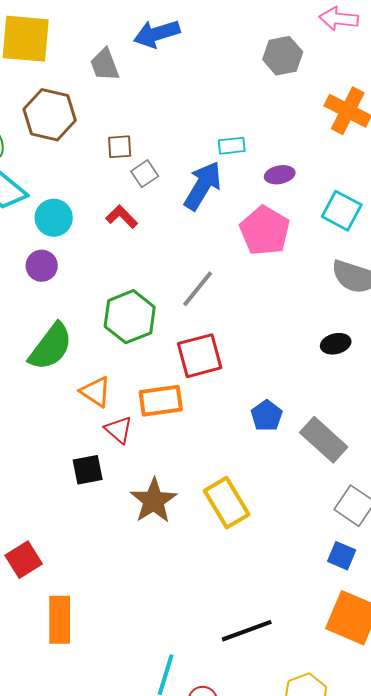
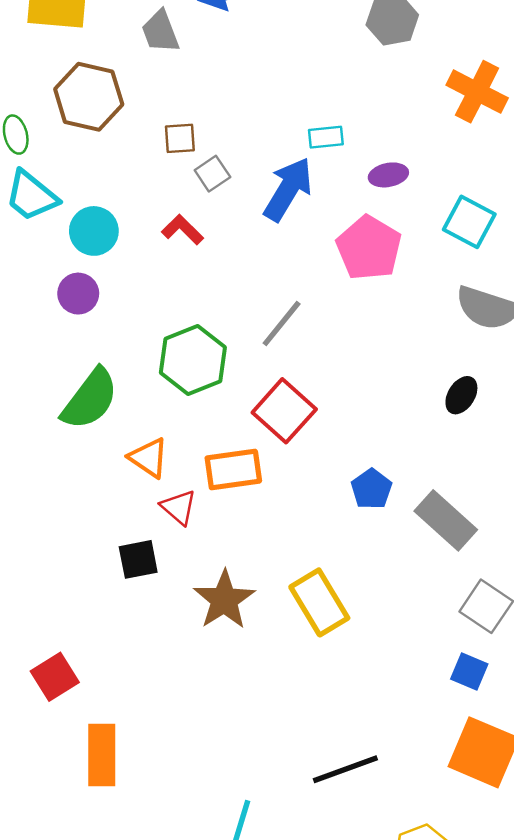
black ellipse: (336, 344) -> (461, 395), turned -44
red square: (200, 356) -> (284, 411), turned -33

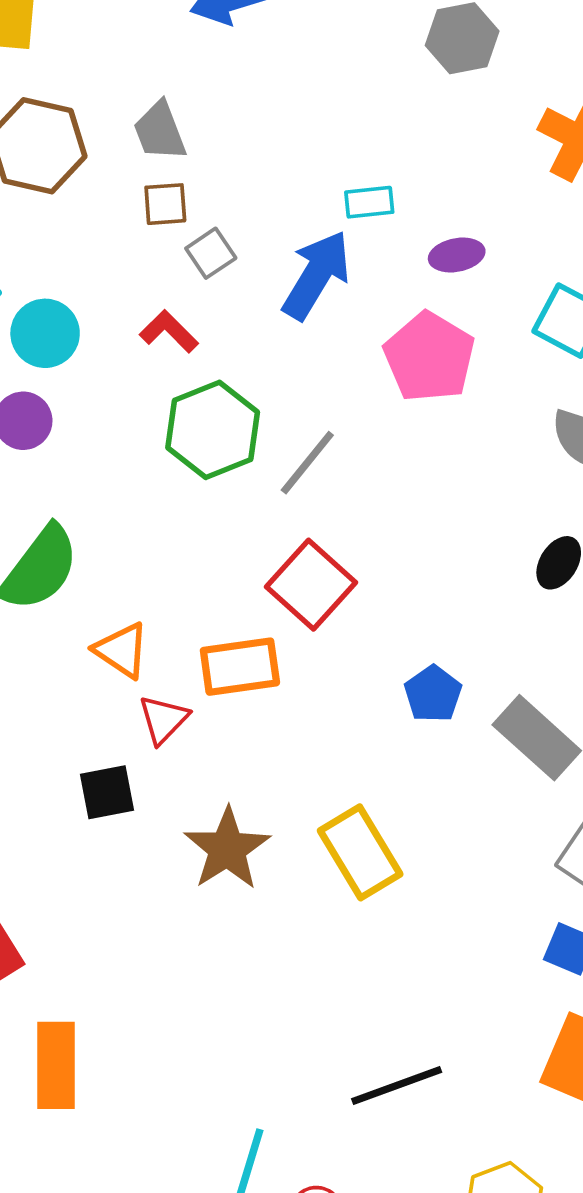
gray trapezoid: (160, 32) -> (160, 131), moved
green hexagon: (193, 360) -> (213, 430), moved
red triangle: (179, 507) -> (163, 719), turned 33

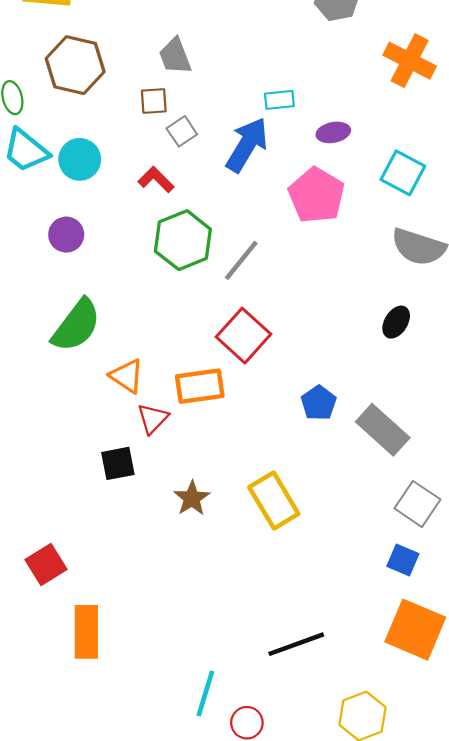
gray trapezoid: (160, 131) -> (175, 56), moved
cyan circle: (45, 333) -> (80, 159), moved
brown star: (227, 849) -> (192, 498), size x0.7

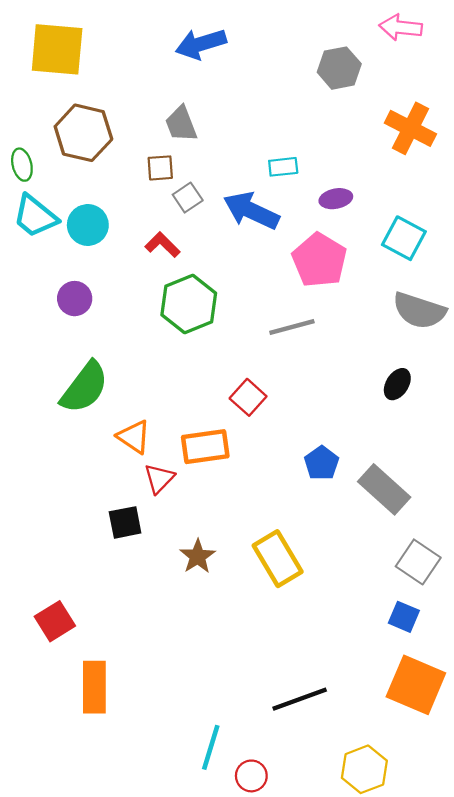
blue arrow: (247, 145) -> (251, 211), turned -96
gray line: (241, 260) -> (292, 327), moved, turned 36
red square: (244, 336) -> (248, 397), size x0.7

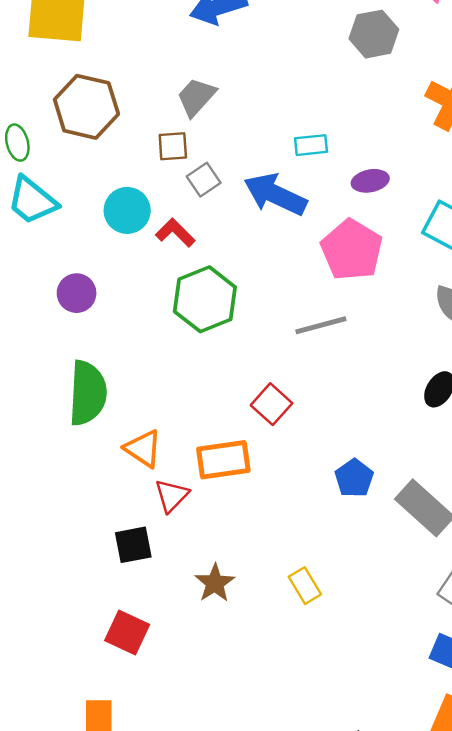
gray trapezoid: (181, 124) -> (196, 97), turned 63
cyan circle: (88, 225) -> (127, 210), moved
green semicircle: (85, 387) -> (88, 393), turned -34
yellow rectangle: (278, 559) -> (305, 586), size x0.6
red square: (55, 621) -> (127, 632), moved, turned -33

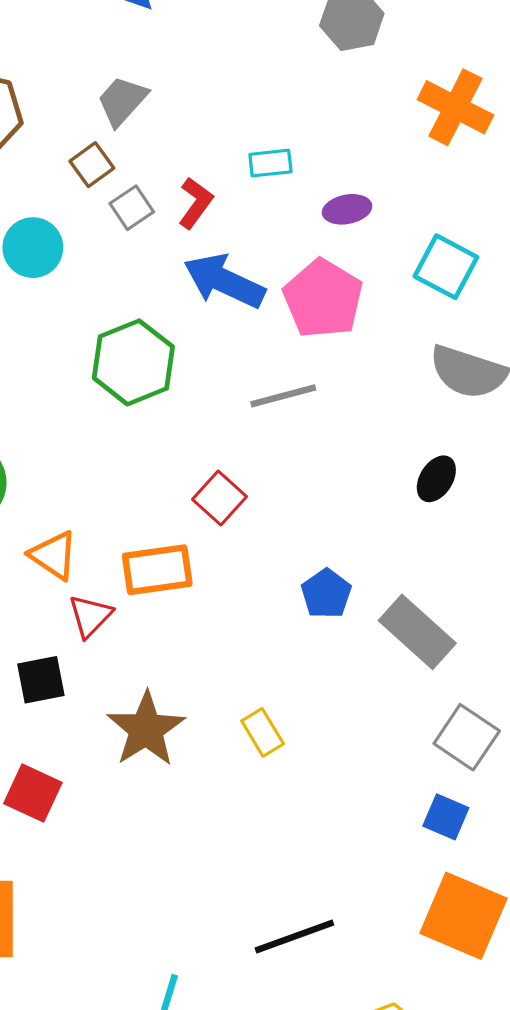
brown square: (173, 146) -> (92, 165), turned -32
blue arrow: (275, 194) -> (224, 281), moved
red L-shape: (175, 233) -> (196, 203), moved, turned 81
brown star: (215, 583) -> (146, 729), size x1.5

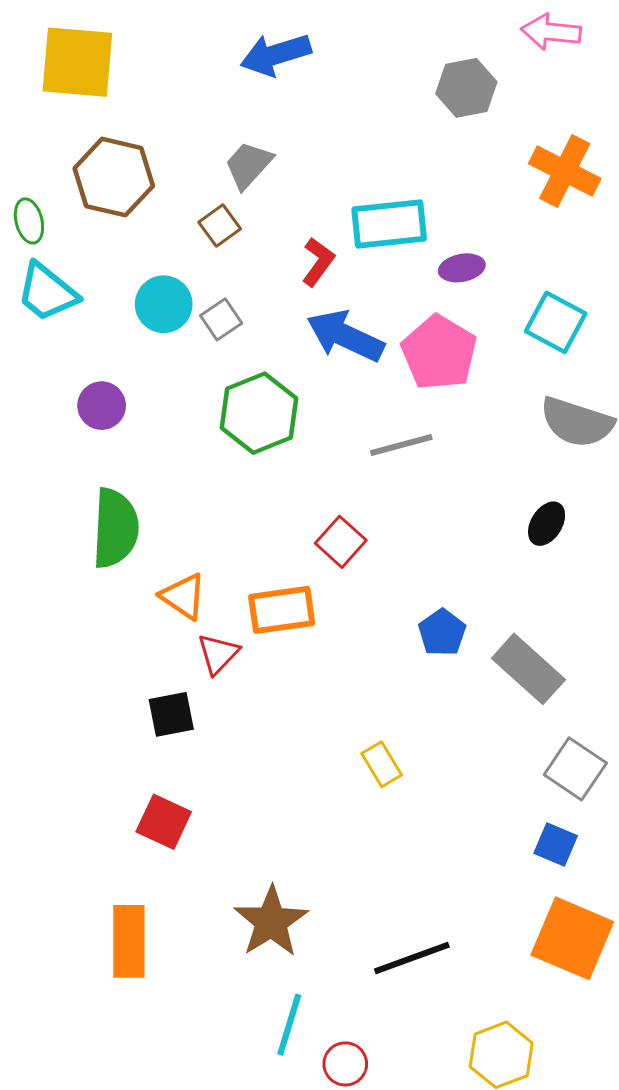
cyan rectangle: (270, 163) -> (389, 224), size x1.8
gray square: (132, 208) -> (221, 319), moved
brown star: (146, 729) -> (271, 922), moved

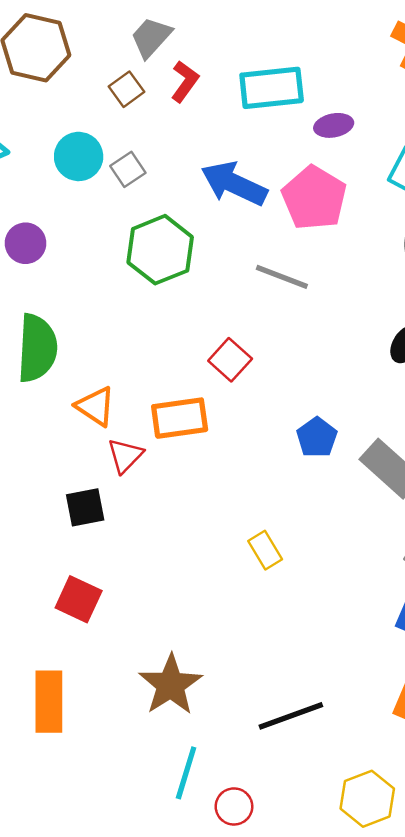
red L-shape: (318, 262) -> (185, 81), moved
gray line: (401, 445) -> (282, 277), turned 36

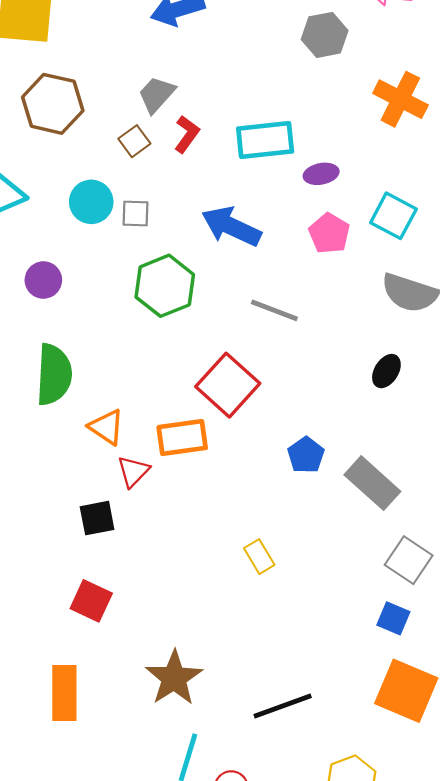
gray square: (128, 169) -> (136, 214), turned 36
pink pentagon: (314, 198) -> (329, 233), moved, size x0.7
red square: (230, 360) -> (228, 385), size x1.6

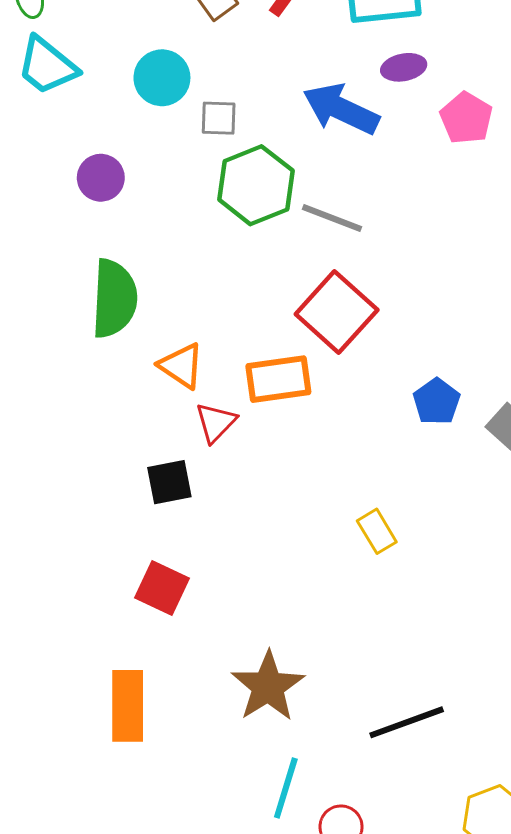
purple ellipse: (321, 174) -> (404, 67), moved
gray square: (136, 214) -> (219, 118), moved
gray line: (274, 310) -> (332, 218), moved

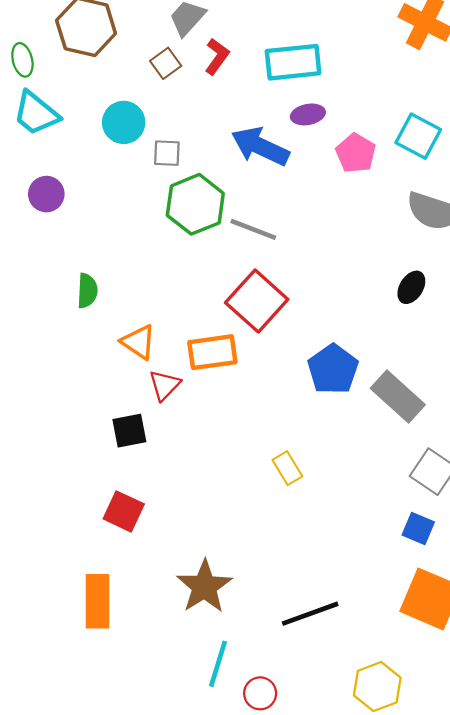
purple circle: (101, 178) -> (46, 194), moved
green semicircle: (114, 299) -> (87, 291), size x0.6
blue pentagon: (436, 402) -> (333, 369), size x1.4

